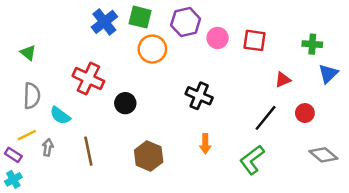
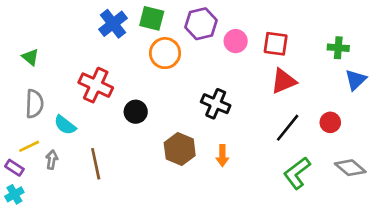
red triangle: (283, 80) -> (284, 81), moved, size x1.5
brown hexagon: (149, 156) -> (180, 149), moved
green L-shape: (252, 160) -> (297, 173), moved

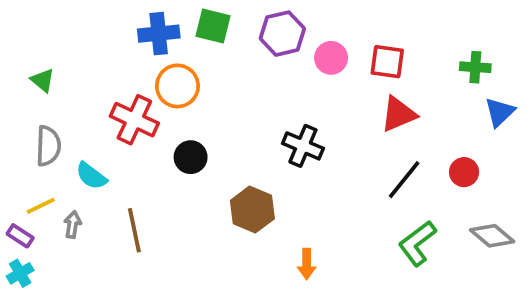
blue cross: (113, 24) -> (159, 34), turned 32
orange circle: (165, 53) -> (177, 86), moved
orange arrow: (222, 156) -> (307, 264), moved

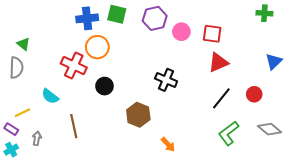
green cross: (475, 67) -> (264, 13), moved
gray semicircle: (48, 146) -> (16, 68), moved
gray arrow: (73, 225) -> (37, 138), moved
orange arrow: (307, 264) -> (168, 144), turned -42

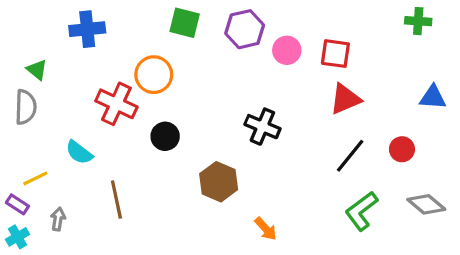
blue cross: (87, 18) -> (87, 29), moved
blue triangle: (274, 61) -> (433, 97), turned 48

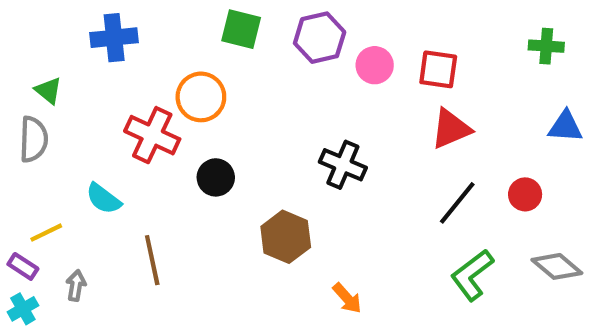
green cross: (418, 21) -> (546, 46), moved

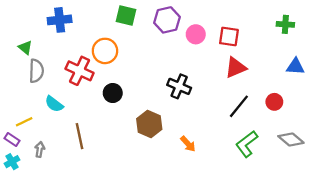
gray semicircle: (34, 139) -> (36, 71), moved
orange arrow: (347, 298) -> (188, 144), moved

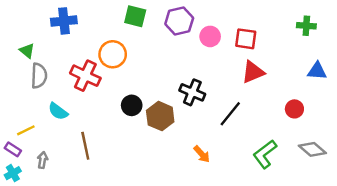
black circle: (113, 93) -> (132, 105), moved
black line: (239, 106) -> (230, 114), moved
brown hexagon: (149, 124) -> (160, 116), moved

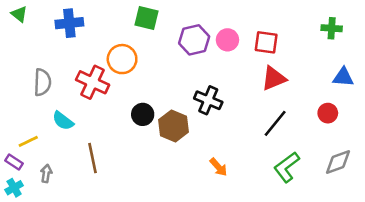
purple hexagon: (179, 21) -> (194, 40), moved
green triangle: (27, 51) -> (19, 14), moved
red circle: (294, 109) -> (328, 113), moved
black line: (230, 114) -> (275, 123), moved
gray diamond: (312, 149) -> (338, 162), turned -60

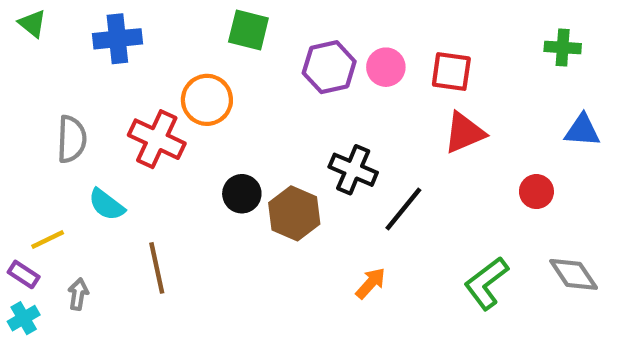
red circle: (328, 113) -> (536, 192), moved
black line: (275, 123) -> (403, 209), moved
gray diamond: (338, 162) -> (574, 274), turned 76
orange arrow: (218, 167) -> (371, 283), turned -96

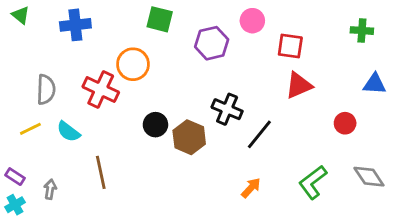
pink circle: (386, 67) -> (252, 21), moved
yellow line: (48, 240) -> (30, 129), moved
orange arrow: (371, 283) -> (251, 188), moved

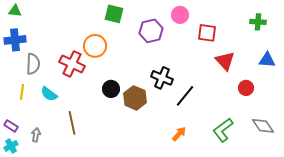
green triangle: (21, 15) -> (15, 11), turned -32
blue cross: (75, 25) -> (15, 40), moved
red triangle: (299, 85) -> (225, 61), moved, turned -50
yellow line: (30, 129) -> (22, 92), turned -56

